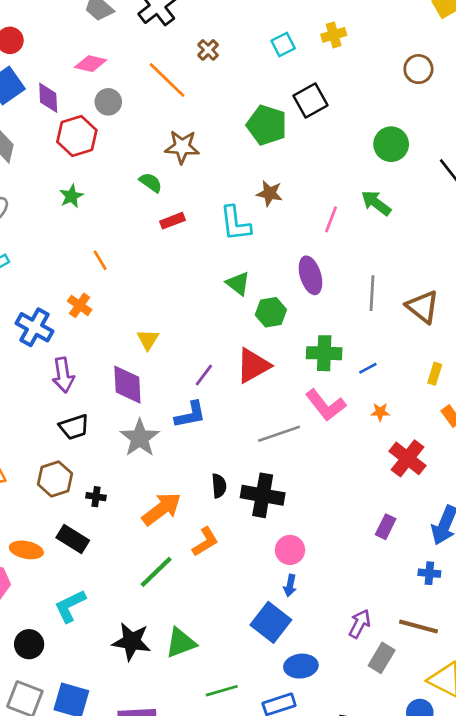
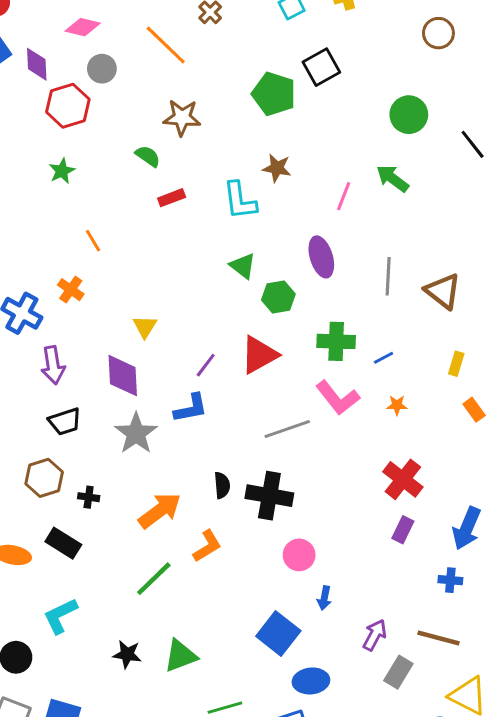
red cross: (407, 458) -> (403, 479), moved
blue arrow: (290, 585) -> (324, 598), moved
black star: (132, 641) -> (127, 654), size x0.7

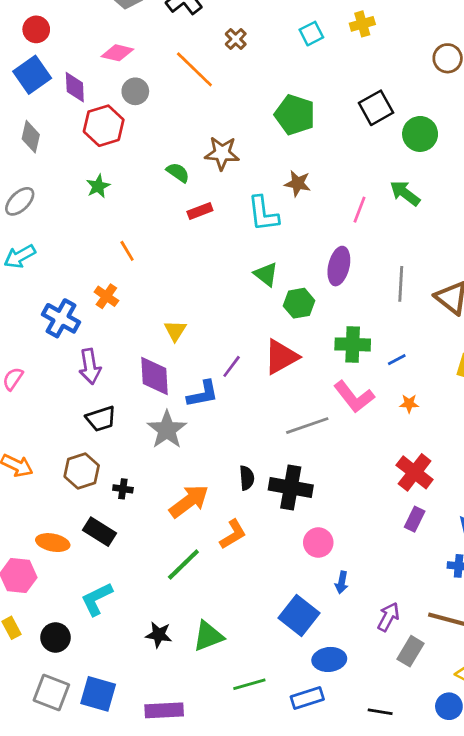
black square: (321, 67) -> (376, 108), moved
brown star: (182, 118) -> (222, 153), moved
purple ellipse: (321, 257) -> (339, 266), turned 30
blue L-shape: (191, 408) -> (203, 394), moved

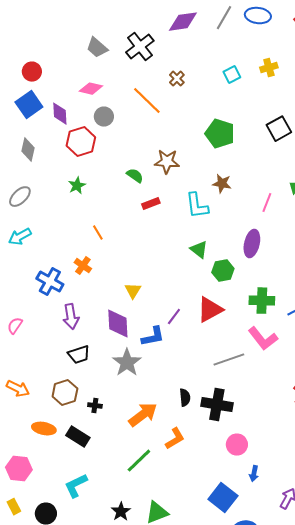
orange ellipse: (53, 543) -> (44, 429), moved
black star: (159, 635) -> (121, 512), turned 30

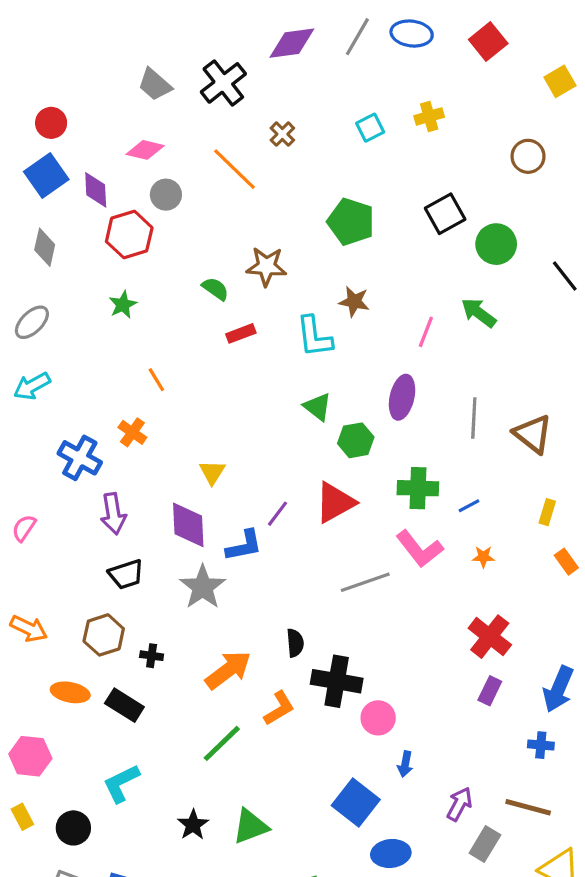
black cross: (217, 405) -> (337, 681), moved

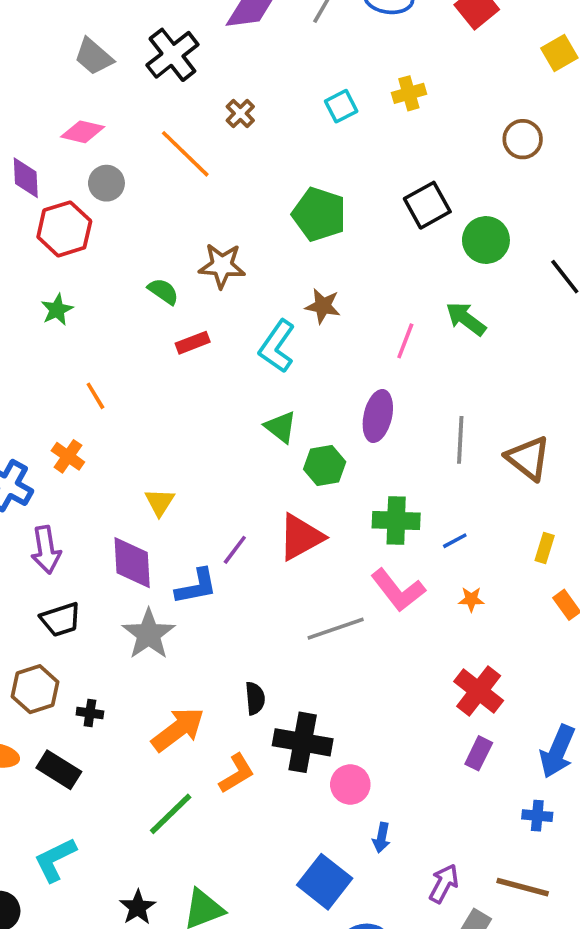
cyan L-shape: (314, 337) -> (277, 346), turned 42

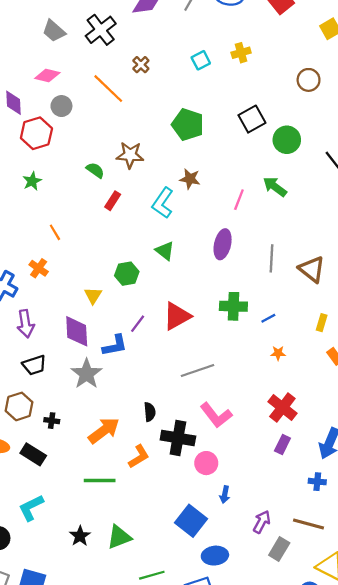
red rectangle: (193, 343) -> (113, 201), turned -36
green hexagon: (325, 465) -> (127, 274), moved
pink L-shape: (398, 590) -> (216, 415), moved
green line: (171, 814) -> (100, 480), turned 44

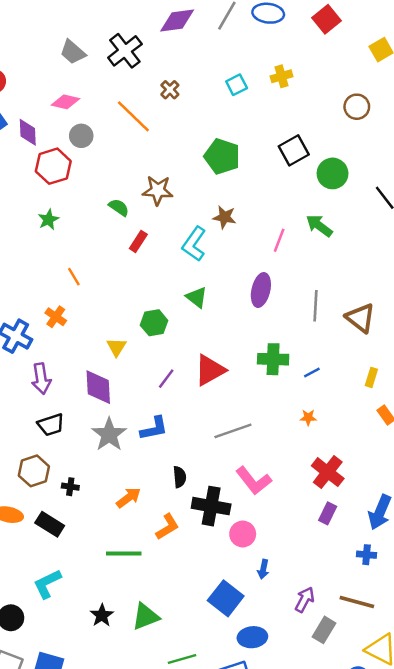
blue L-shape: (115, 345) -> (154, 428), moved
orange star: (278, 353) -> (308, 417), moved
orange arrow: (104, 430) -> (129, 498), size x0.7

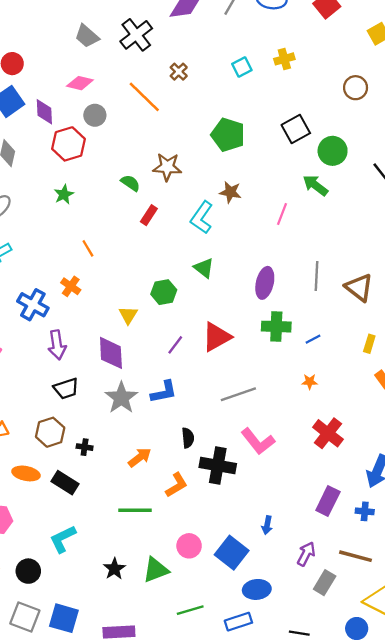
green arrow: (319, 226) -> (315, 185), moved
purple ellipse: (261, 290) -> (265, 283), moved
purple rectangle: (328, 513) -> (328, 501), moved, size x1.4
pink circle: (243, 534) -> (189, 546), moved

